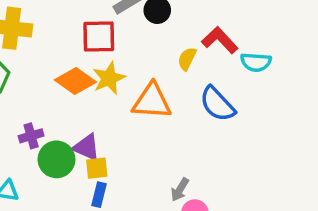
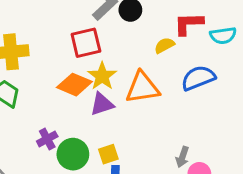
red L-shape: (220, 40) -> (189, 24), turned -36
yellow semicircle: (187, 59) -> (164, 45), turned 48
blue semicircle: (217, 104) -> (198, 78), turned 124
purple triangle: (86, 147) -> (102, 104), moved, turned -30

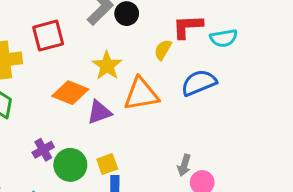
red square: (86, 43) -> (48, 36), moved
yellow semicircle: (164, 45) -> (163, 50), turned -30
yellow star: (102, 76) -> (107, 66), moved

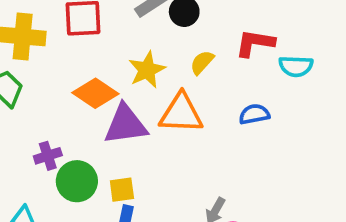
yellow semicircle: (163, 50) -> (202, 62), moved
blue semicircle: (199, 83) -> (254, 114), size x0.7
purple triangle: (99, 112) -> (126, 125), size x1.4

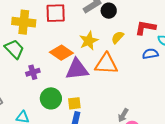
blue semicircle: (254, 114) -> (150, 54), moved
purple cross: (48, 156) -> (33, 72), moved

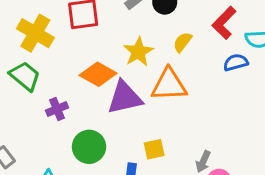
yellow cross: (24, 22) -> (35, 33), turned 30
red L-shape: (145, 28) -> (224, 23), turned -50
yellow square: (74, 103) -> (154, 149), moved

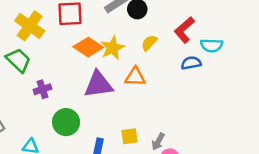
orange diamond: (98, 74) -> (88, 47), moved
orange triangle: (169, 85) -> (135, 77), size x0.7
yellow square: (154, 149) -> (129, 136), moved

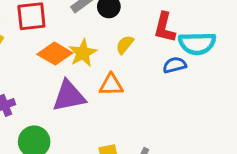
red L-shape: (184, 30) -> (165, 27), turned -32
cyan semicircle: (212, 45) -> (197, 43), size x1.4

